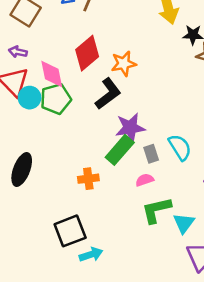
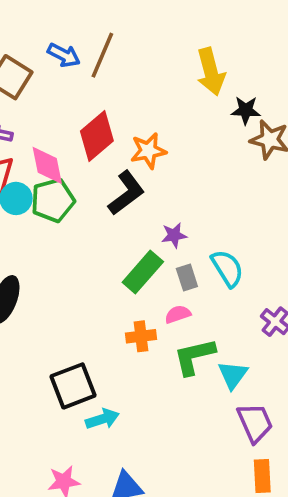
purple star: (130, 128) -> (174, 235), moved, size x0.6
orange cross: (88, 179) -> (141, 336), moved

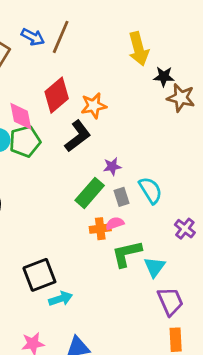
orange cross: (141, 336) -> (100, 229), moved

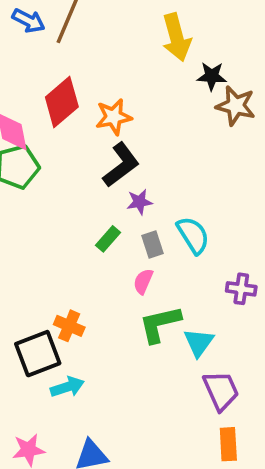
black L-shape: (78, 136) -> (121, 165), moved
green rectangle: (90, 193) -> (108, 239), size x0.6
pink semicircle: (115, 223) -> (143, 281), turned -48
orange cross: (100, 229) -> (69, 326), moved, turned 30
purple cross: (185, 229) -> (241, 289), turned -30

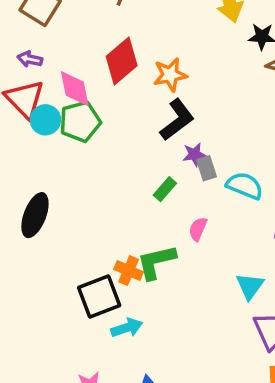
cyan semicircle: (193, 235) -> (245, 186), turned -36
gray rectangle: (152, 244) -> (207, 168), moved
green L-shape: (160, 324) -> (156, 262), moved

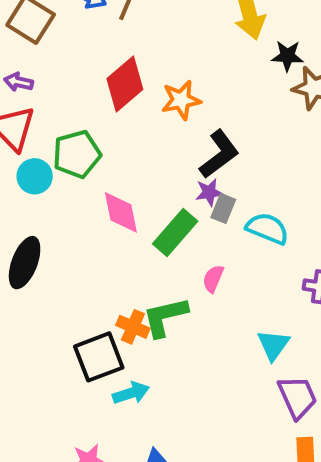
pink diamond: (75, 89) -> (121, 212), moved
cyan circle: (45, 120) -> (35, 176), moved
black L-shape: (177, 120) -> (219, 154), moved
gray rectangle: (207, 168) -> (223, 208), turned 40
green rectangle: (165, 189) -> (175, 232), size x1.6

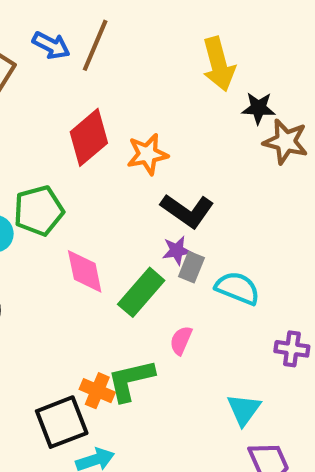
black L-shape: (219, 154) -> (187, 211), turned 72

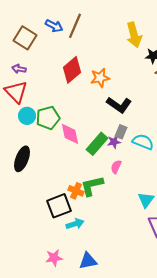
green pentagon: (39, 211) -> (48, 118), moved
purple star: (177, 250) -> (114, 142), moved

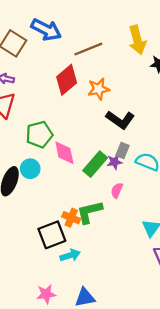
blue arrow: (54, 26) -> (46, 30), size x1.5
brown line: (75, 26) -> (88, 49), moved, turned 45
cyan circle: (27, 116) -> (30, 169), moved

